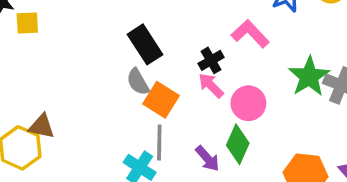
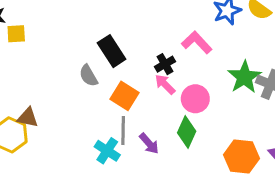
gray semicircle: (138, 82) -> (88, 76), moved
purple arrow: (207, 159) -> (149, 144), moved

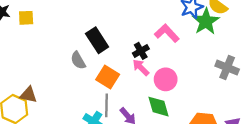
yellow square: (16, 34) -> (26, 18), moved
green star: (244, 77) -> (206, 21), moved
green diamond: (187, 132) -> (159, 107), turned -40

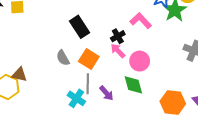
gray semicircle: (78, 60) -> (63, 58), moved

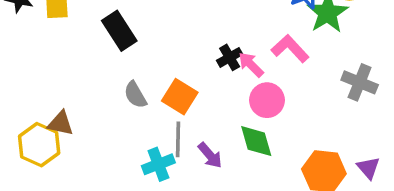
pink L-shape: (141, 21) -> (290, 49), moved
black rectangle: (79, 27) -> (119, 31), moved
pink arrow: (118, 51) -> (251, 65), moved
cyan cross: (76, 98) -> (158, 164), turned 36

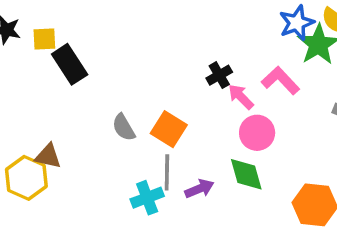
black rectangle: (119, 31) -> (70, 64), moved
black cross: (230, 57) -> (219, 75), moved
purple arrow: (210, 155) -> (199, 189), turned -72

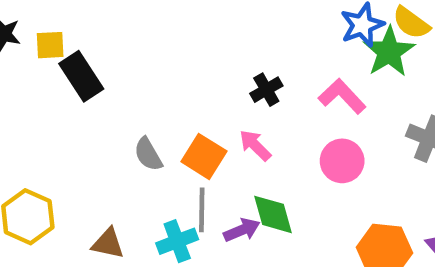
pink arrow: (241, 97) -> (255, 145), moved
pink circle: (257, 133) -> (342, 161), moved
brown triangle: (48, 156) -> (108, 243), moved
green diamond: (246, 174) -> (273, 214), moved

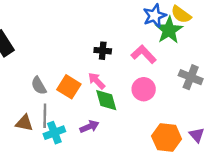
black cross: (266, 90) -> (103, 51), turned 35
gray line: (202, 210) -> (45, 116), moved
green diamond: (273, 214) -> (106, 100), moved
brown triangle: (108, 243) -> (24, 123), moved

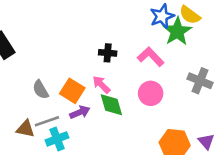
gray line: (45, 116) -> (47, 121), turned 70
purple arrow: (89, 127) -> (80, 112), moved

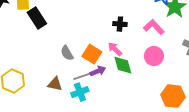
gray line: (47, 121) -> (83, 76), moved

